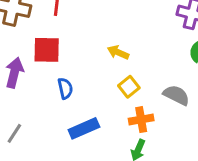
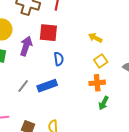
orange cross: (141, 120) -> (97, 83), moved
blue rectangle: (84, 128) -> (47, 86), moved

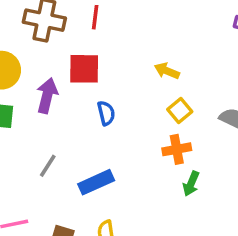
blue rectangle: (47, 86) -> (96, 182), moved

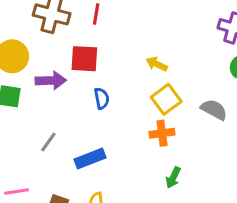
purple arrow: (47, 96) -> (51, 81), turned 72
yellow square: (180, 111) -> (166, 99), size x1.4
green arrow: (191, 184) -> (173, 178), moved

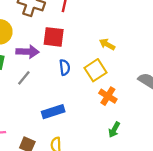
yellow square: (166, 99) -> (96, 70), moved
orange cross: (162, 133) -> (108, 96), turned 36
gray line: (48, 142) -> (24, 78), moved

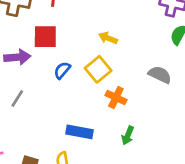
blue semicircle: (65, 67) -> (62, 70), turned -126
gray line: (24, 78) -> (17, 99), moved
blue rectangle: (53, 112) -> (79, 132), moved, turned 35

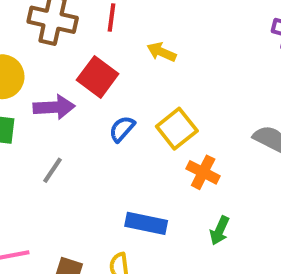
red square: (45, 37) -> (98, 77), turned 35
yellow arrow: (108, 38) -> (162, 52), moved

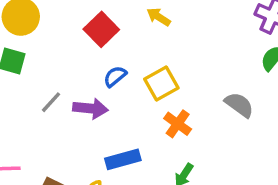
purple arrow: (54, 107) -> (90, 108), moved
blue rectangle: (146, 223) -> (123, 159), turned -36

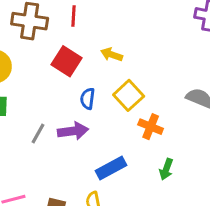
yellow arrow: (159, 17) -> (112, 55), moved
blue semicircle: (115, 76) -> (88, 99), turned -30

